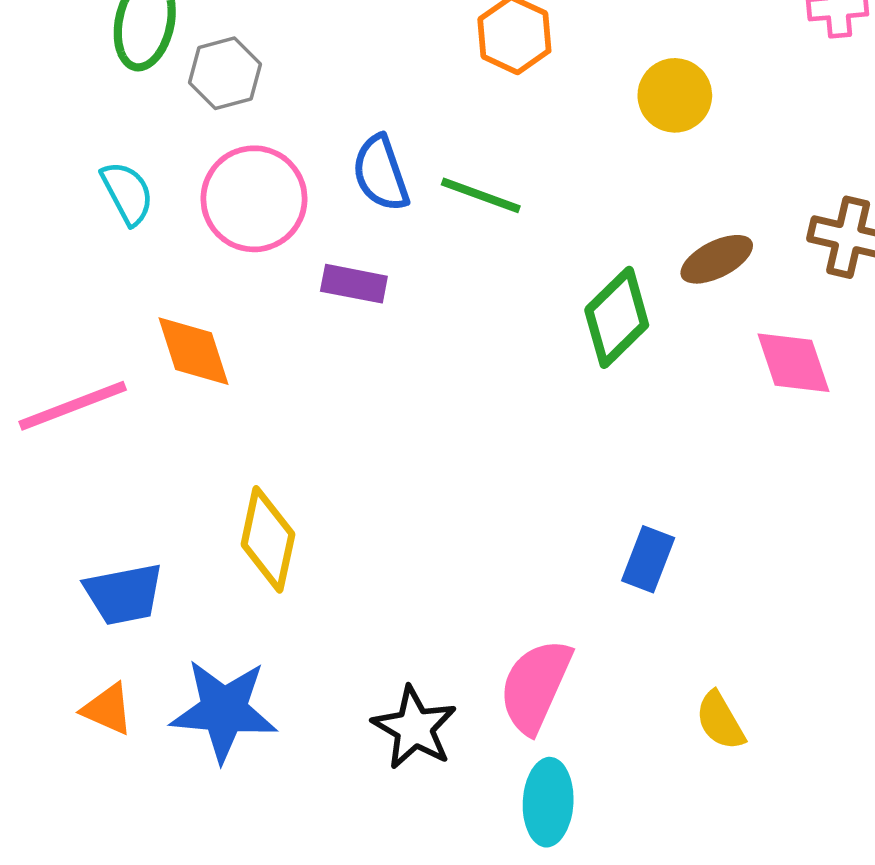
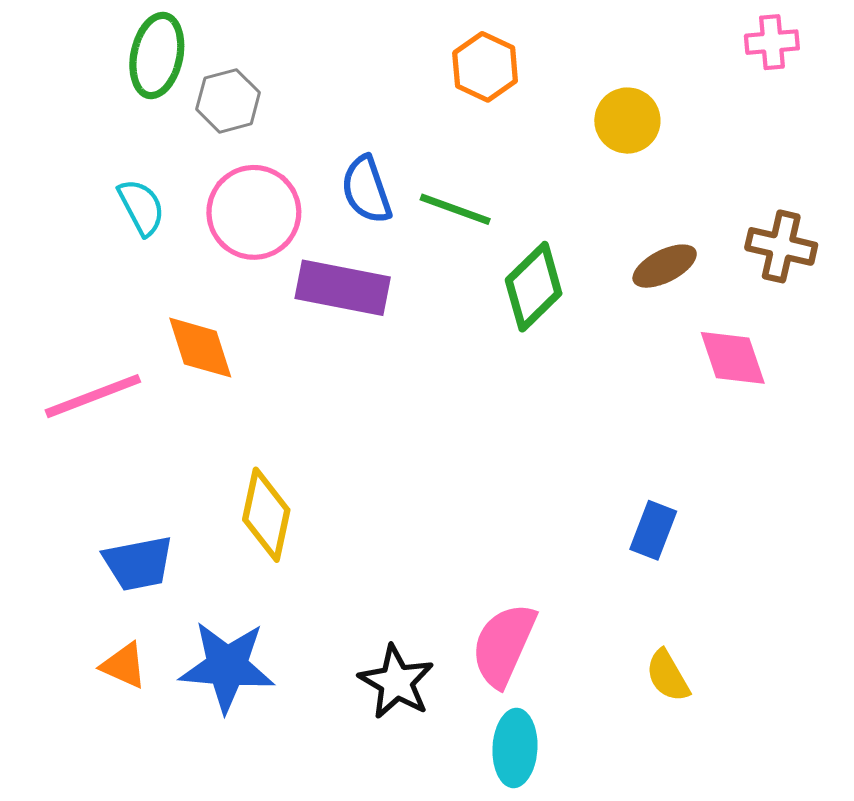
purple rectangle: (354, 284) -> (343, 288), size x1.6
green diamond: (617, 317) -> (534, 287), moved
blue rectangle: (648, 559) -> (653, 530), moved

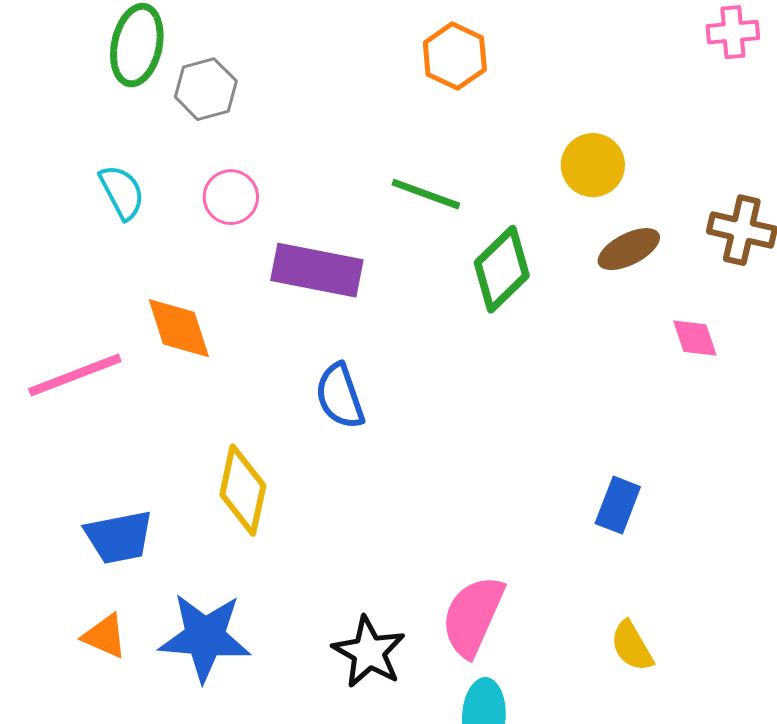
yellow circle: (627, 121) -> (593, 165), moved
blue semicircle: (366, 190) -> (340, 396), moved
pink circle: (254, 212) -> (231, 197), size x0.6
pink diamond: (733, 358) -> (695, 338), size x0.7

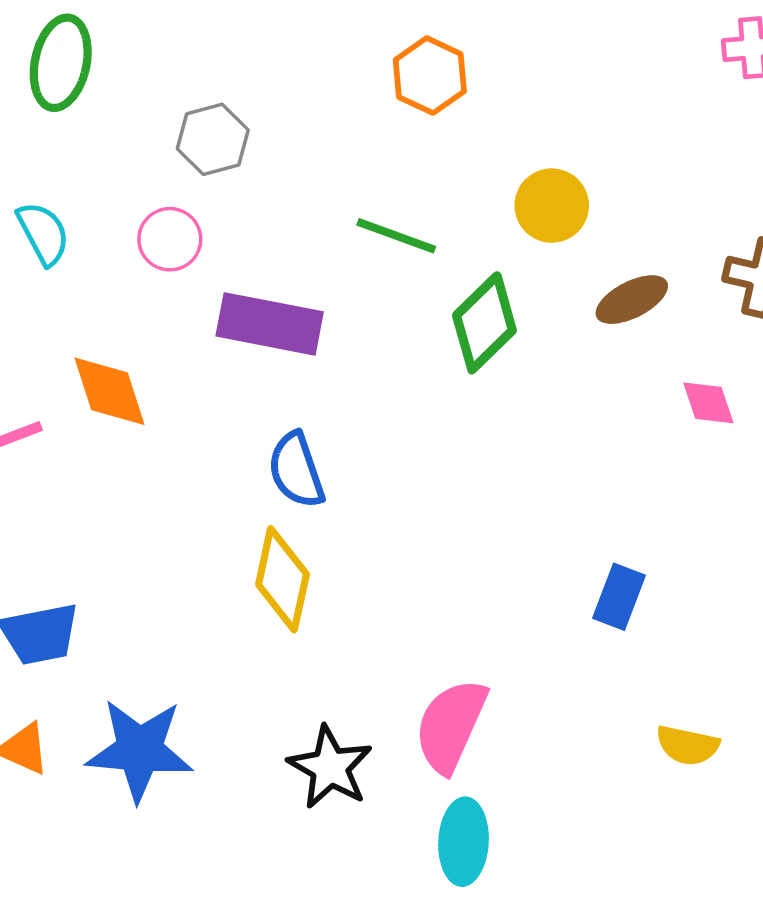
gray hexagon: (206, 89) -> (213, 139), moved
yellow circle: (593, 165) -> (552, 206), moved
yellow diamond: (243, 490) -> (282, 579), moved
yellow semicircle: (632, 646) -> (688, 745), moved, turned -48

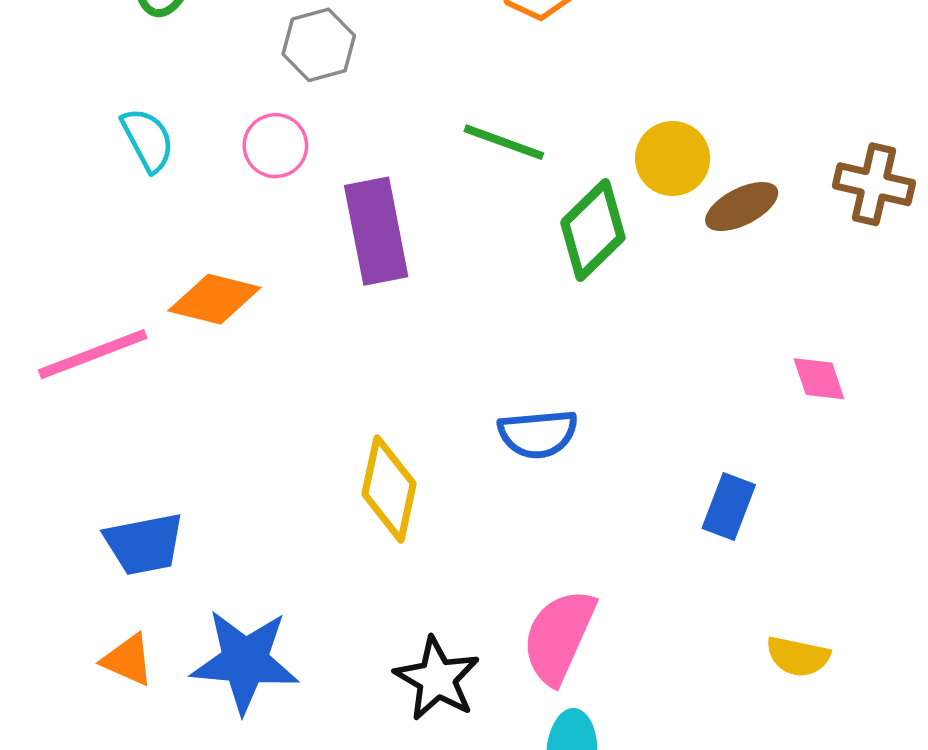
yellow circle: (552, 206) -> (673, 159), moved
purple rectangle: (270, 324) -> (376, 231), turned 68
orange diamond: (109, 391) -> (214, 299), turned -58
pink diamond: (708, 403) -> (819, 379), moved
blue semicircle: (296, 470) -> (538, 434), moved, turned -76

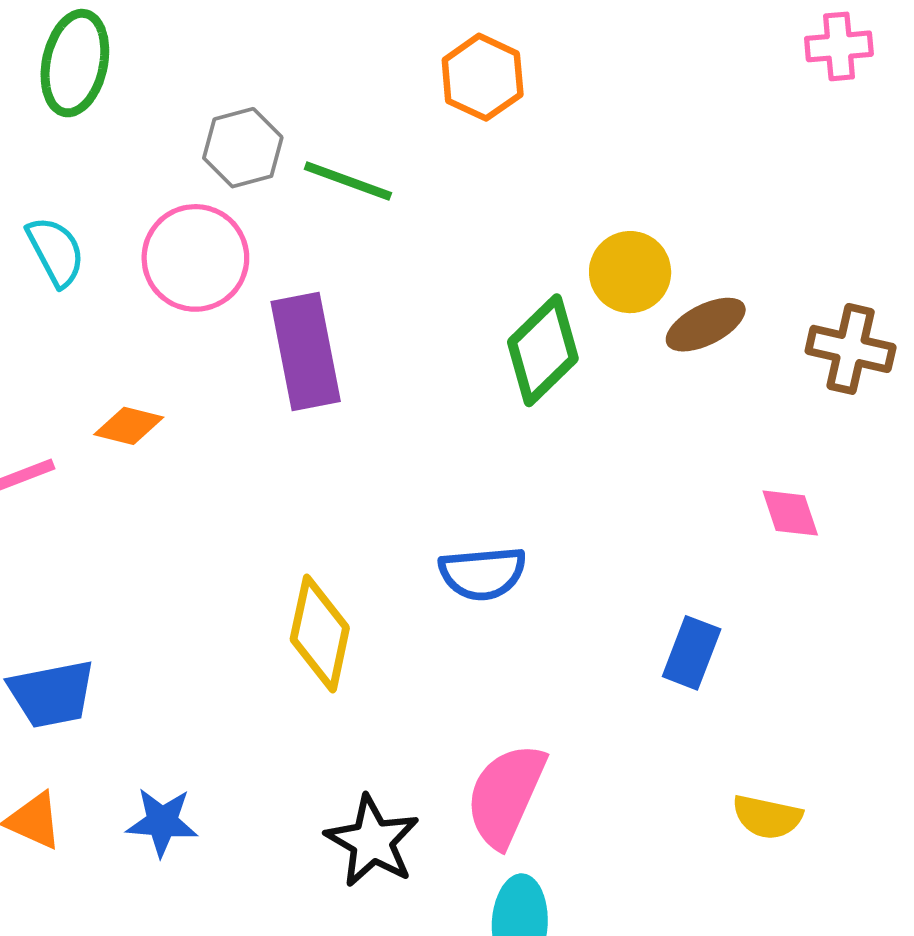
green line: (504, 142) -> (348, 181), moved
pink circle: (275, 146) -> (195, 258), size x1.5
brown cross: (874, 184) -> (851, 349), moved
orange diamond: (214, 299) -> (129, 426), size x0.7
blue star: (245, 661) -> (162, 822), size x0.6

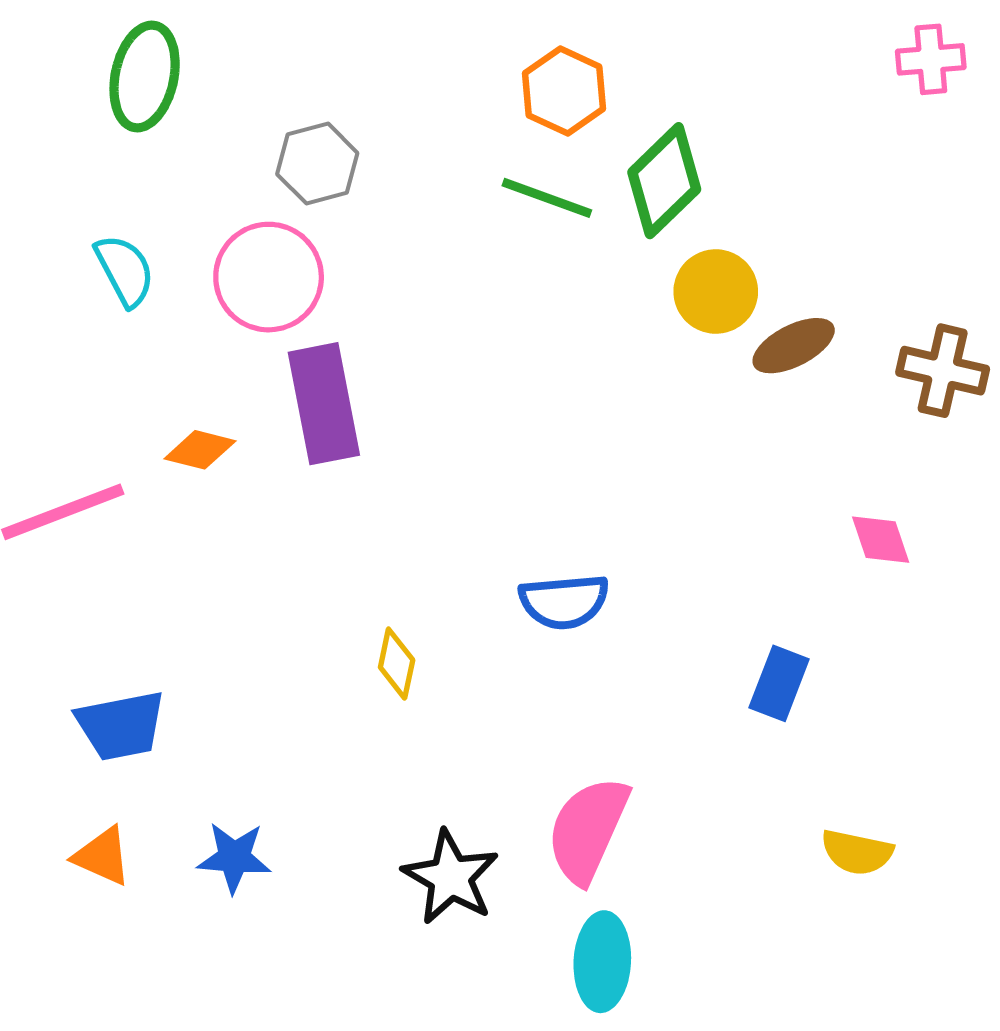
green line: (348, 181) -> (547, 198), moved
green diamond: (543, 350) -> (664, 181), moved
purple rectangle: (306, 352) -> (324, 404), moved
yellow diamond: (320, 634) -> (397, 664), size x0.6

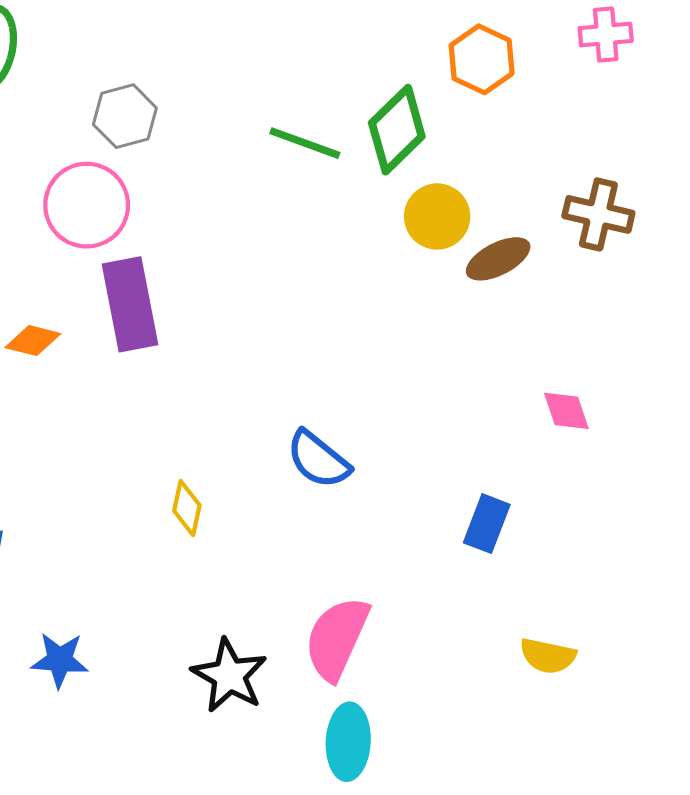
orange hexagon: (564, 91) -> (482, 59), moved
brown cross: (943, 371) -> (598, 214), moved
blue semicircle: (564, 602) -> (318, 459), turned 44

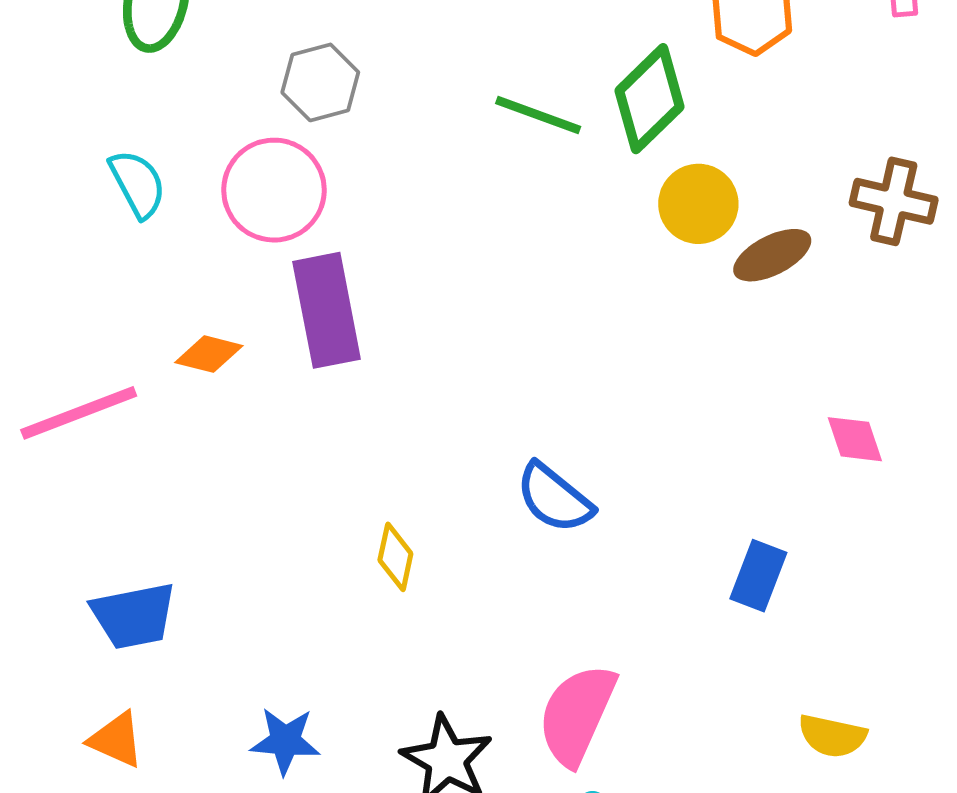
blue star: (60, 660) -> (285, 741), moved

